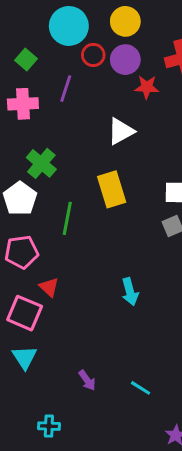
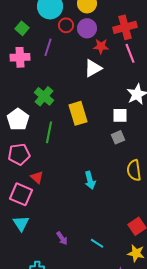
white triangle: (121, 131) -> (93, 68), moved
green cross: (41, 163) -> (44, 96), moved

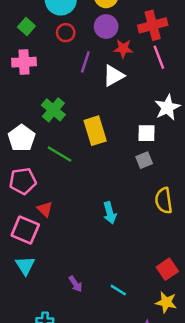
red circle: (66, 25) -> (66, 33), moved
purple line: (48, 47) -> (85, 62), moved
green line: (49, 132) -> (60, 154), turned -70

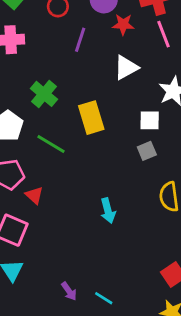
white triangle: (113, 76) -> (126, 68), moved
red triangle: (45, 209) -> (34, 195), moved
cyan line: (118, 290) -> (104, 298), moved

